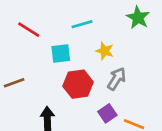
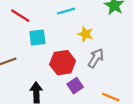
cyan square: (61, 54) -> (37, 37), moved
purple square: (107, 113) -> (75, 86), moved

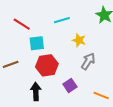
red hexagon: (63, 63) -> (47, 65), moved

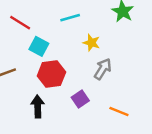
cyan square: (37, 43) -> (39, 46), turned 35

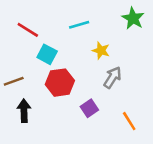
black arrow: (38, 106) -> (24, 111), moved
orange line: (119, 111) -> (129, 121), turned 36

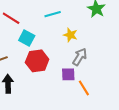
purple square: (89, 108) -> (68, 74), moved, turned 32
orange line: (129, 121) -> (84, 88), moved

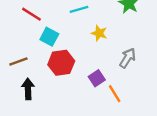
gray arrow: (80, 57) -> (128, 58), moved
purple square: (68, 74) -> (97, 78), turned -32

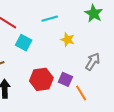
red hexagon: (61, 63) -> (41, 79), moved
purple square: (97, 78) -> (65, 79), turned -32

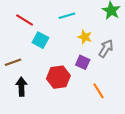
gray arrow: (93, 62) -> (106, 49), moved
purple square: (65, 79) -> (83, 62), moved

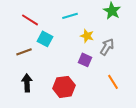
brown line: (13, 62) -> (24, 52), moved
red hexagon: (58, 77) -> (64, 87), moved
orange line: (99, 91) -> (113, 82), moved

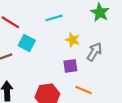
purple square: (85, 60) -> (70, 66), turned -32
orange line: (113, 82) -> (83, 90), moved, turned -35

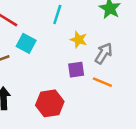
cyan line: (54, 18) -> (57, 15), turned -56
orange line: (83, 90) -> (102, 82), moved

